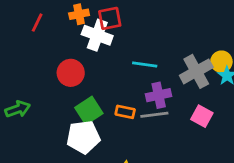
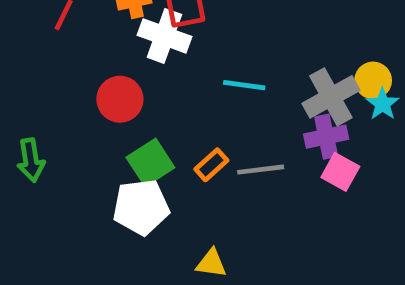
purple cross: (159, 95) -> (326, 137), moved
green arrow: (18, 109) -> (31, 160), turned 100
orange rectangle: (125, 112) -> (211, 165), turned -54

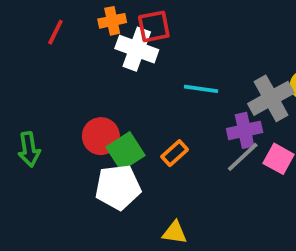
red circle: (120, 99) -> (101, 136), moved
purple cross: (326, 137) -> (245, 130), moved
gray line: (261, 170) -> (243, 157), moved, turned -36

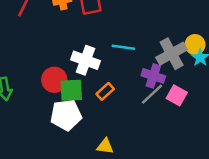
white cross: (137, 49) -> (86, 60), moved
purple cross: (245, 130) -> (153, 76), turned 30
green square: (125, 151) -> (71, 90), turned 30

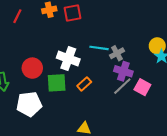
gray cross: (172, 54) -> (117, 53), moved, size x0.6
red circle: (54, 80) -> (32, 68), moved
white pentagon: (66, 115) -> (29, 104), moved

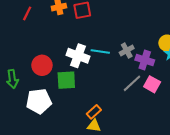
cyan line: (99, 48) -> (100, 52), moved
purple cross: (123, 71) -> (145, 60), moved
orange rectangle: (84, 84) -> (94, 112), moved

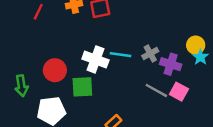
gray line: (132, 83) -> (156, 90), turned 72

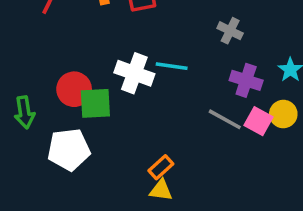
yellow circle: (196, 45) -> (283, 114), moved
gray cross: (150, 53) -> (230, 31), moved, turned -35
green square: (82, 87) -> (95, 103), moved

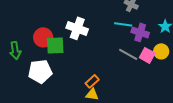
cyan line: (172, 66) -> (123, 24), moved

